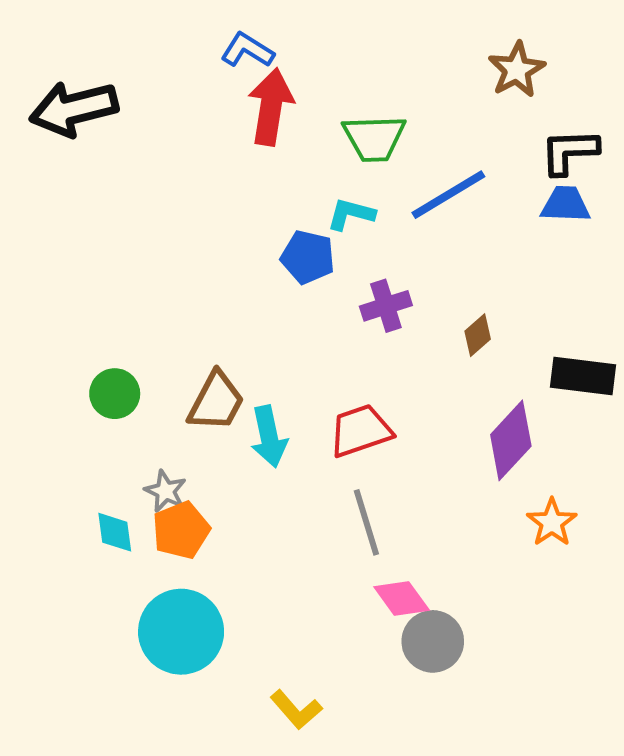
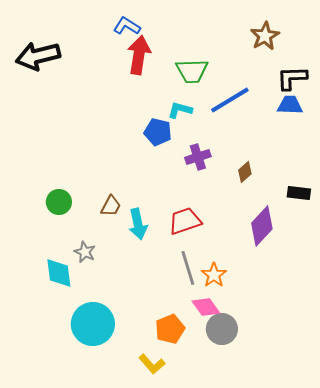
black rectangle: (583, 376) -> (299, 193), size x0.7
brown trapezoid: (216, 401) -> (111, 206), size x0.7
orange star: (552, 522) -> (214, 275), moved
orange pentagon: (181, 530) -> (170, 329), moved
cyan diamond: (115, 532) -> (59, 273), size x1.4

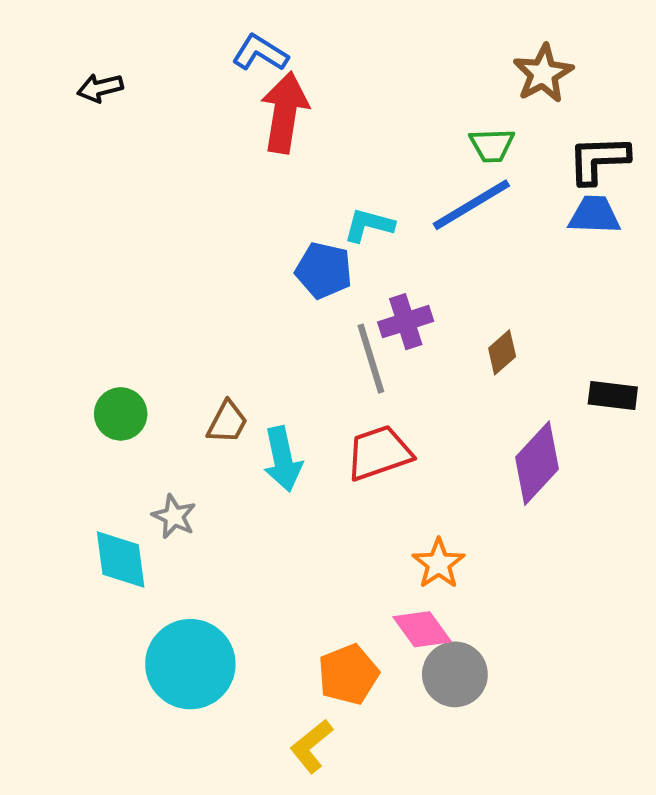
black arrow: (38, 56) -> (100, 88), moved, size x0.5
green trapezoid: (192, 71) -> (492, 145), moved, size x0.7
gray line: (188, 268) -> (371, 359), moved
yellow L-shape: (152, 364) -> (311, 746), turned 92

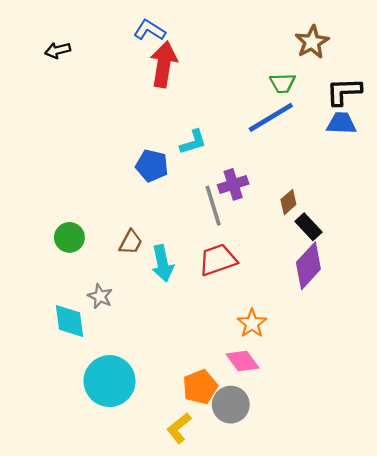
cyan L-shape: (369, 225) -> (193, 142), moved, turned 148
blue pentagon: (324, 270) -> (152, 166), moved
black rectangle: (613, 395) -> (308, 227), moved, turned 40
gray circle: (455, 674) -> (231, 405), moved

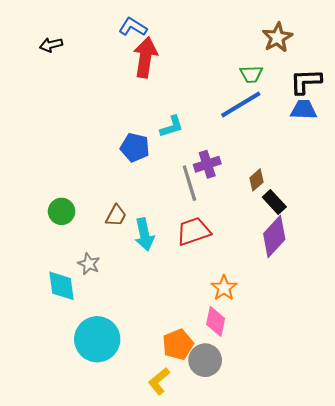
pink diamond: (243, 361) -> (216, 321), turned 48

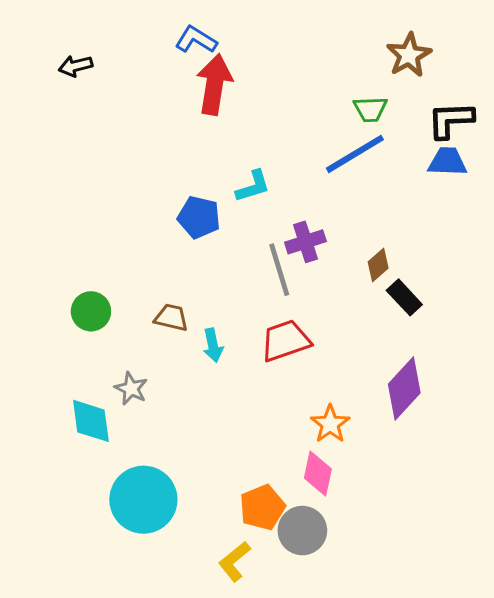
brown trapezoid: (116, 216) -> (171, 318), turned -105
cyan arrow: (144, 234) -> (213, 345), size x0.7
purple diamond: (274, 237) -> (404, 389), moved

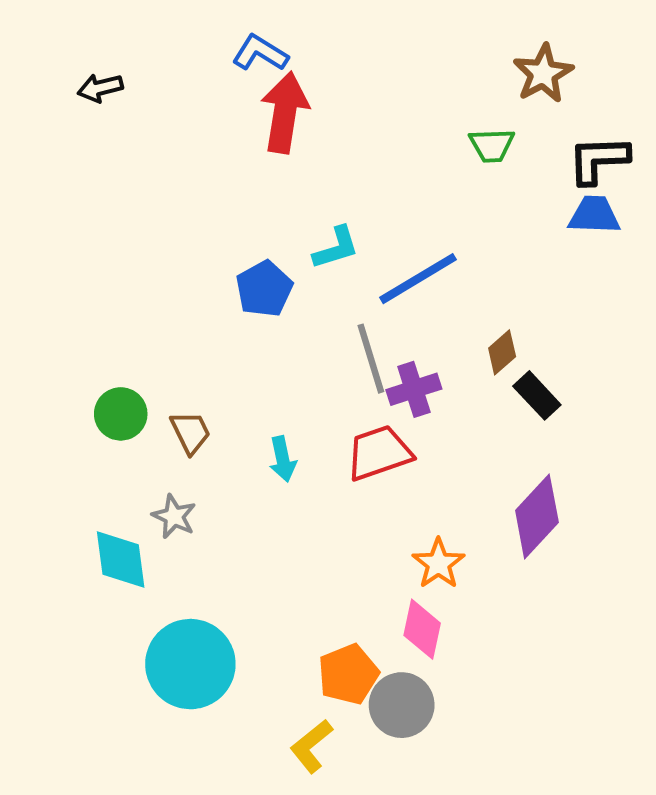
blue line: (355, 154) -> (418, 279), moved
blue pentagon: (199, 217) -> (264, 289), turned 30
purple cross: (305, 242) -> (414, 389), moved
brown trapezoid: (171, 318) -> (190, 432), moved, turned 51

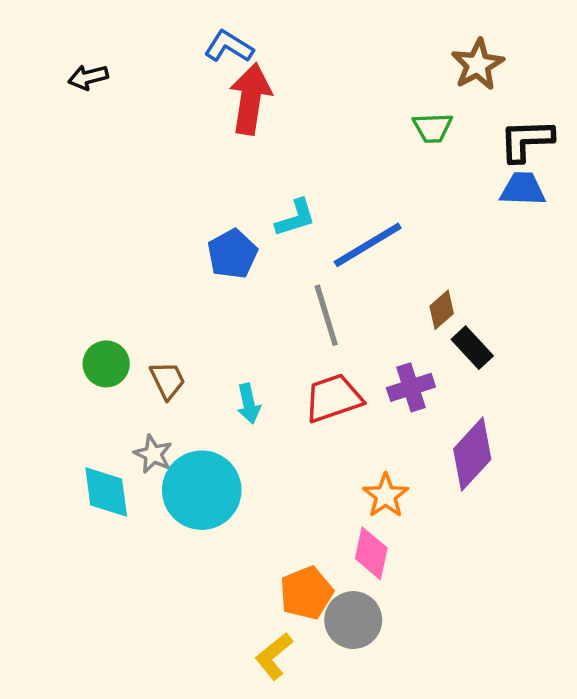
purple cross: (414, 389) -> (411, 387), moved
cyan circle: (190, 664) -> (202, 490), moved

